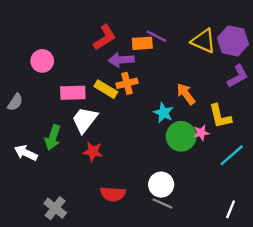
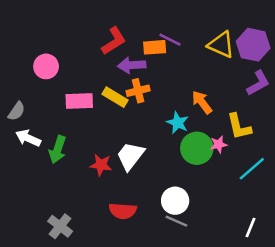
white trapezoid: (85, 120) -> (130, 156), moved
white arrow: (26, 153) -> (28, 138), moved

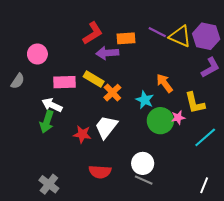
purple line: (170, 40) -> (157, 32), moved
orange cross: (138, 91) -> (112, 93), moved, turned -30
gray semicircle: (17, 111) -> (18, 81), moved
white arrow: (28, 138) -> (52, 105), moved

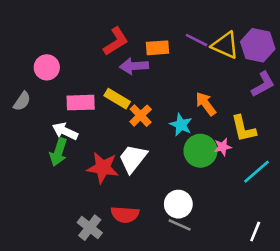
red star: (82, 134) -> (103, 168), size x1.4
gray cross: (49, 184) -> (90, 228), moved

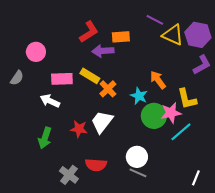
purple line: (197, 40) -> (155, 20), moved
pink star: (223, 147) -> (171, 113), size x1.5
green arrow: (59, 152) -> (45, 138), moved
red star: (103, 168) -> (79, 129), size x0.7
cyan line: (256, 172) -> (181, 132), moved

